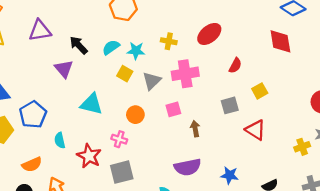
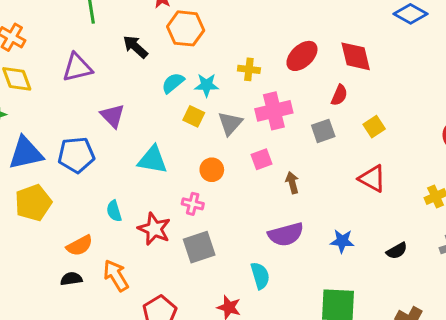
red diamond: (280, 41) -> (356, 56), moved
black arrow: (79, 45) -> (135, 47), moved
gray square: (230, 105) -> (323, 131), moved
blue pentagon: (33, 115) -> (76, 155), moved, turned 30

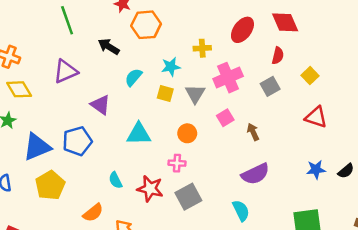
cyan semicircle: (173, 83) -> (133, 77), moved
blue star: (342, 241) -> (316, 169), moved

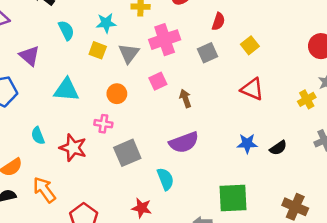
cyan semicircle: (133, 77) -> (66, 30), turned 108
gray square: (188, 197) -> (127, 153), moved

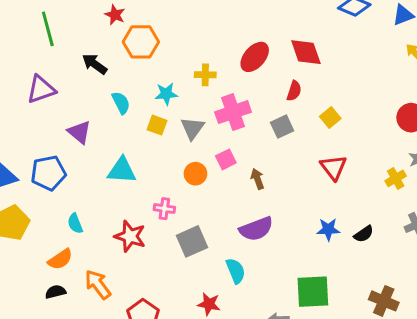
red triangle: (252, 89) -> (333, 167), turned 30
orange circle: (117, 94) -> (195, 174), moved
cyan semicircle: (38, 136) -> (75, 223), moved

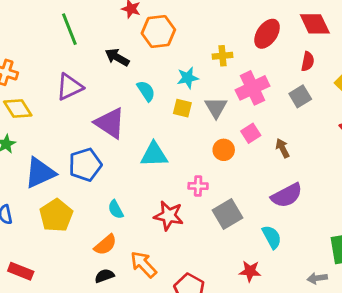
purple triangle: (79, 132) -> (110, 123), size x1.4

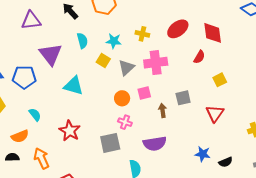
gray square: (300, 96) -> (183, 98), moved
pink cross: (198, 186) -> (125, 122), moved
cyan semicircle: (116, 209) -> (35, 115), turned 152

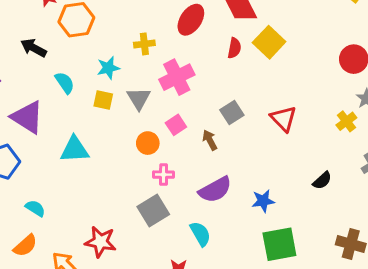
yellow square: (220, 80) -> (269, 42), moved, size x1.5
red star: (70, 131) -> (101, 242), moved
blue star: (203, 154) -> (263, 201), moved

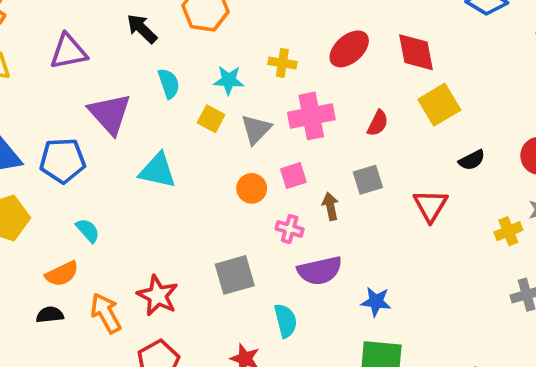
red semicircle: (234, 48) -> (378, 123), moved
pink cross: (164, 175) -> (290, 229), moved
black semicircle: (322, 180) -> (472, 160), moved

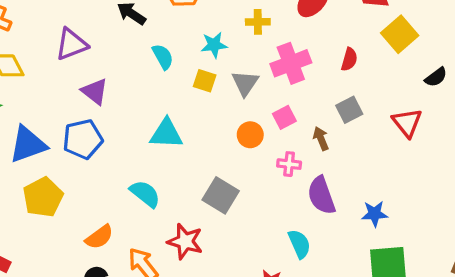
purple triangle: (110, 114) -> (95, 91), moved, size x0.7
cyan semicircle: (88, 230) -> (145, 194), moved, size x1.4
purple semicircle: (320, 271) -> (321, 195), turned 93
gray square: (235, 275) -> (221, 195), moved, turned -33

